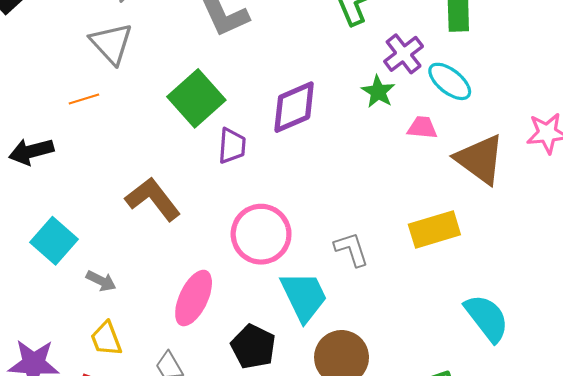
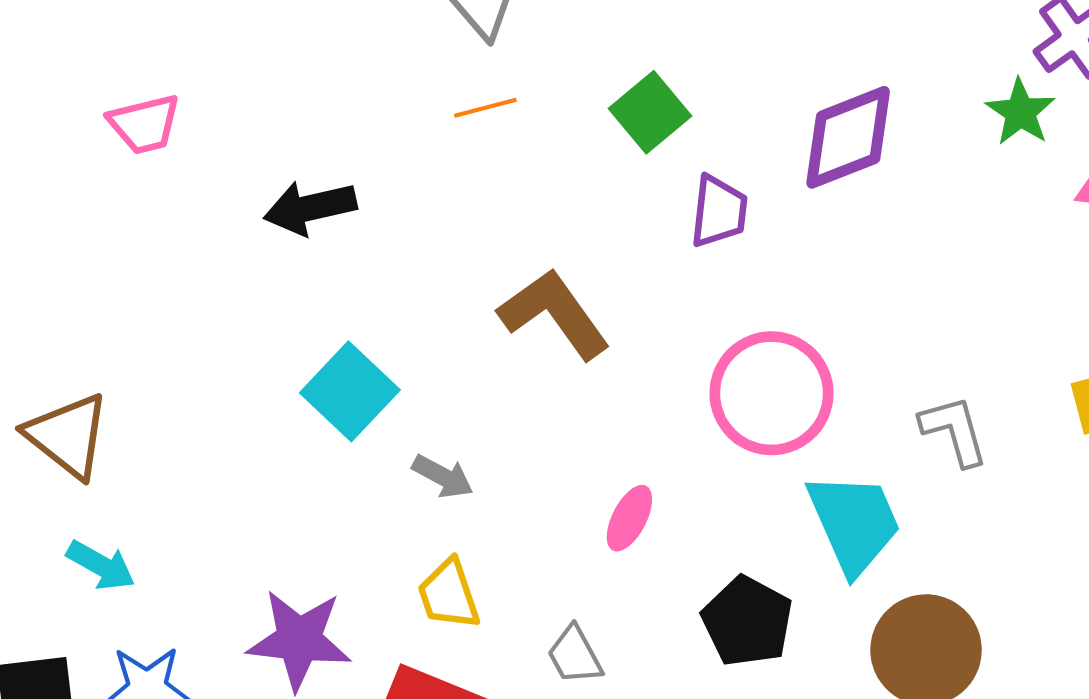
green square: (196, 98) -> (650, 112), size x0.7
orange line: (84, 99) -> (485, 108), moved
pink ellipse: (194, 298) -> (629, 518), size x0.6

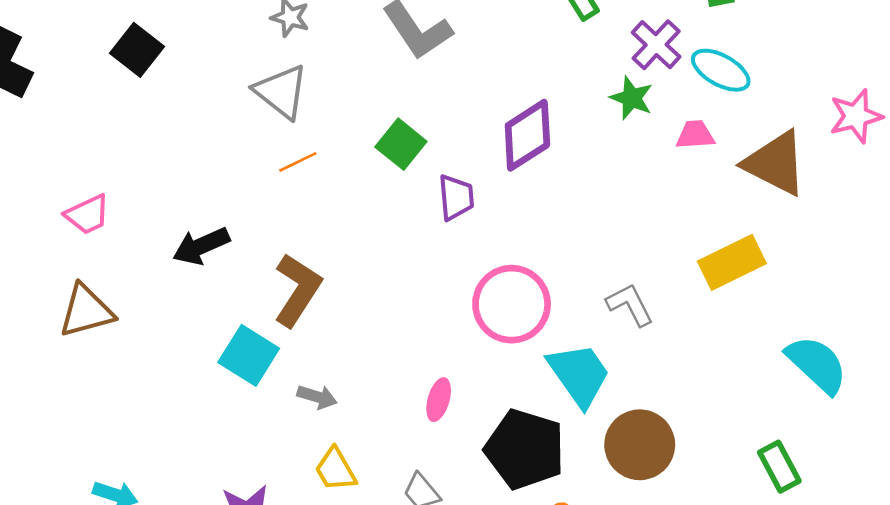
brown L-shape: (554, 314) -> (297, 290), moved, turned 80
brown triangle: (68, 436) -> (86, 311), moved, turned -42
black pentagon: (747, 621) -> (525, 449), size x1.4

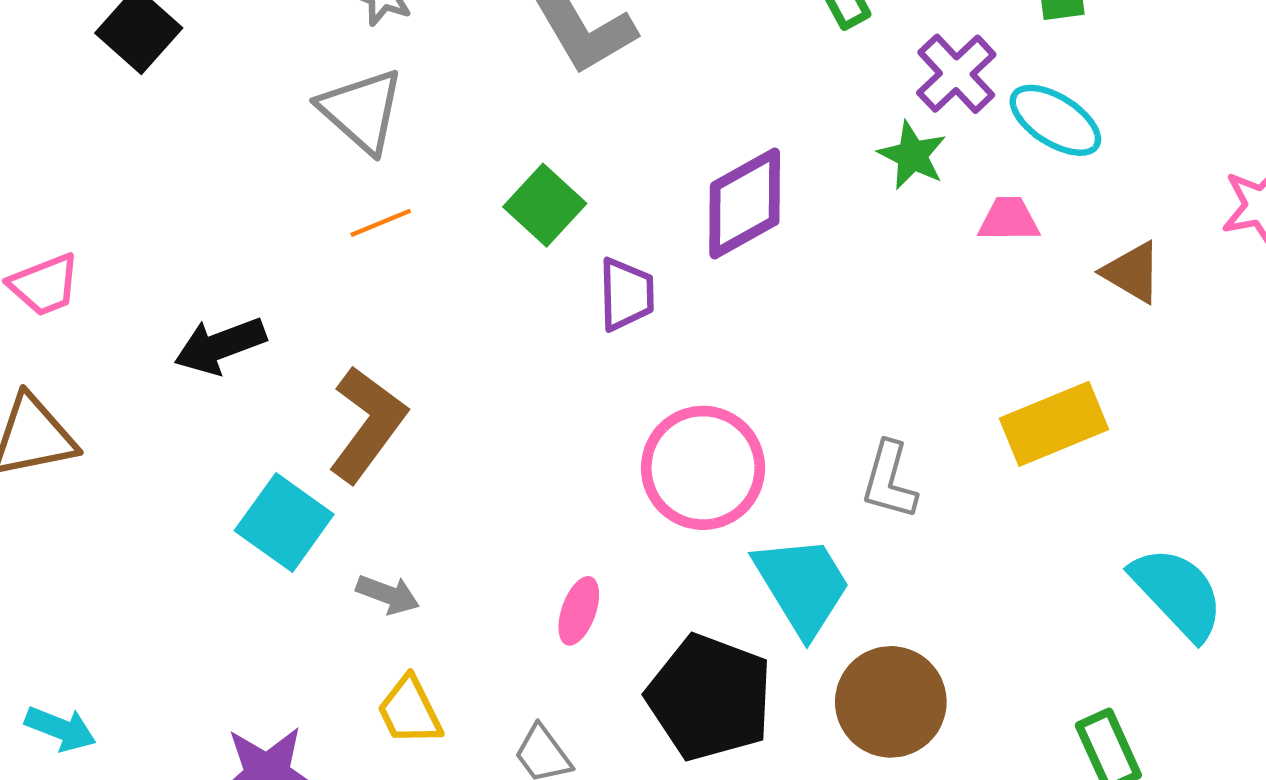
brown triangle: (775, 163) -> (1132, 272), size x0.6
gray L-shape: (630, 305) -> (889, 480), turned -141

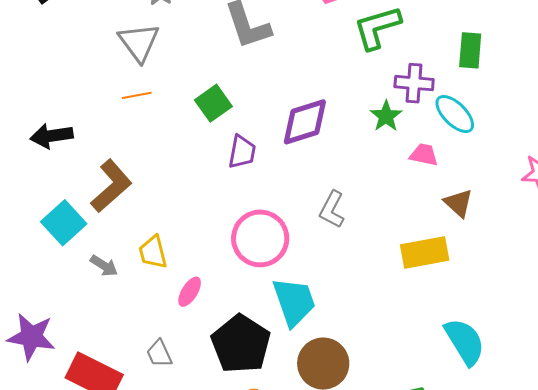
purple cross: (956, 74) -> (414, 83), turned 36
brown triangle: (1132, 272) -> (459, 203), moved
gray L-shape: (889, 480) -> (332, 210), moved
yellow trapezoid: (410, 711) -> (153, 252), moved

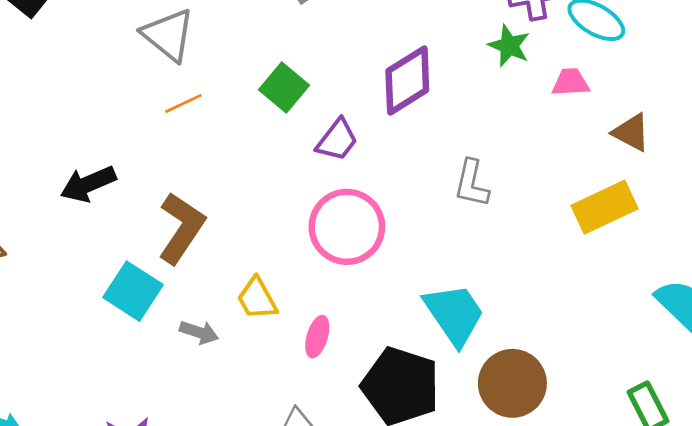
purple trapezoid: (242, 152) -> (337, 140), turned 42
pink circle: (260, 238) -> (347, 227), moved

